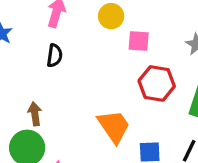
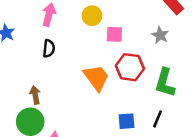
orange trapezoid: (114, 126) -> (96, 78), moved

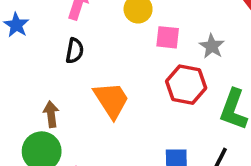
gray star: (160, 35) -> (212, 46), moved
orange trapezoid: (96, 78) -> (111, 100), moved

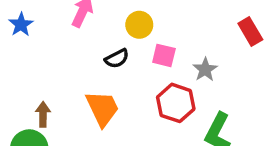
black semicircle: (75, 51) -> (117, 59), moved, turned 45

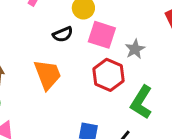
pink square: (164, 55) -> (102, 35), size x1.4

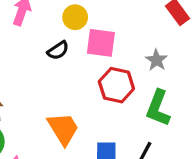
gray star: (135, 49) -> (156, 60), moved
orange trapezoid: (48, 75) -> (63, 129), moved

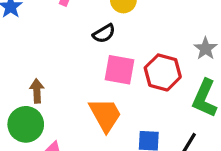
pink square: (101, 43) -> (120, 70), moved

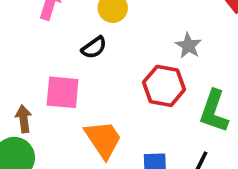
gray star: (205, 48) -> (188, 46), moved
pink square: (120, 70) -> (63, 92), moved

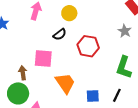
gray star: (188, 46) -> (125, 31), moved
red hexagon: (164, 86) -> (88, 46), moved

